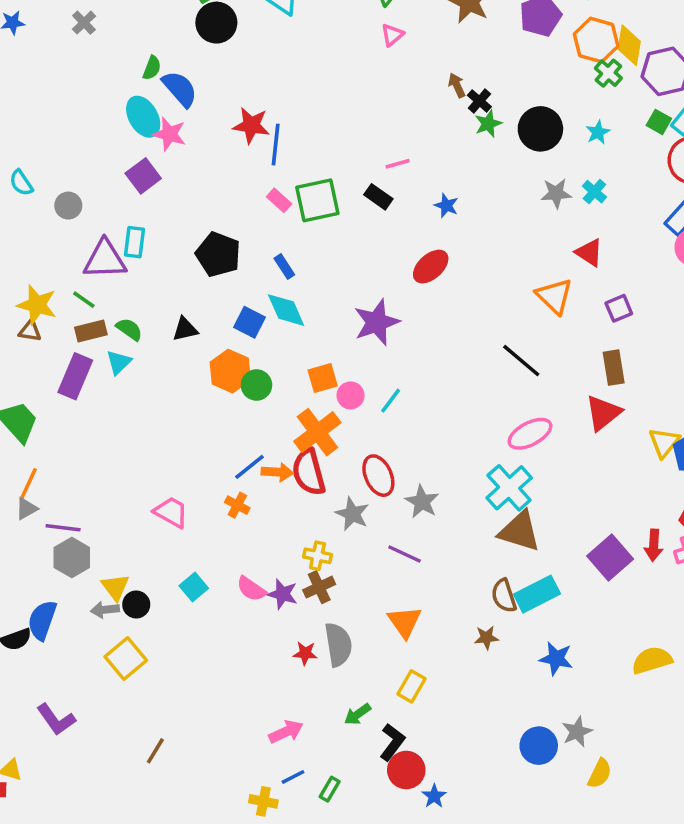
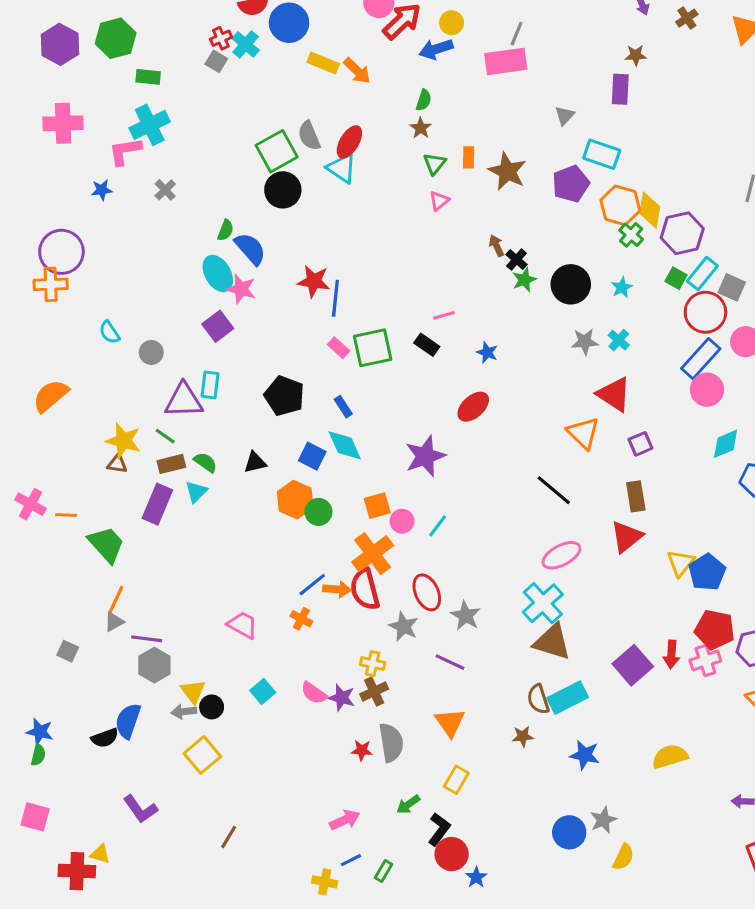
red triangle: (589, 253) -> (614, 394), size x1.4

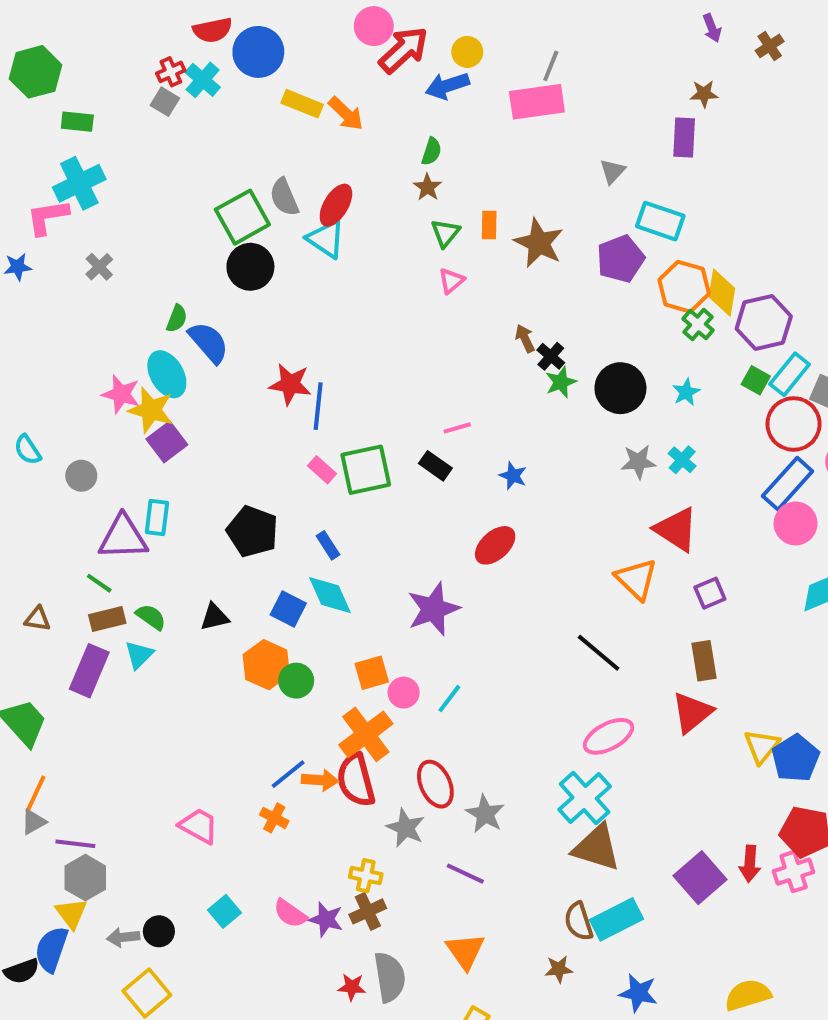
pink star: (241, 289) -> (121, 394), moved
yellow star: (123, 441) -> (151, 410), moved
yellow triangle: (193, 691) -> (71, 913), moved

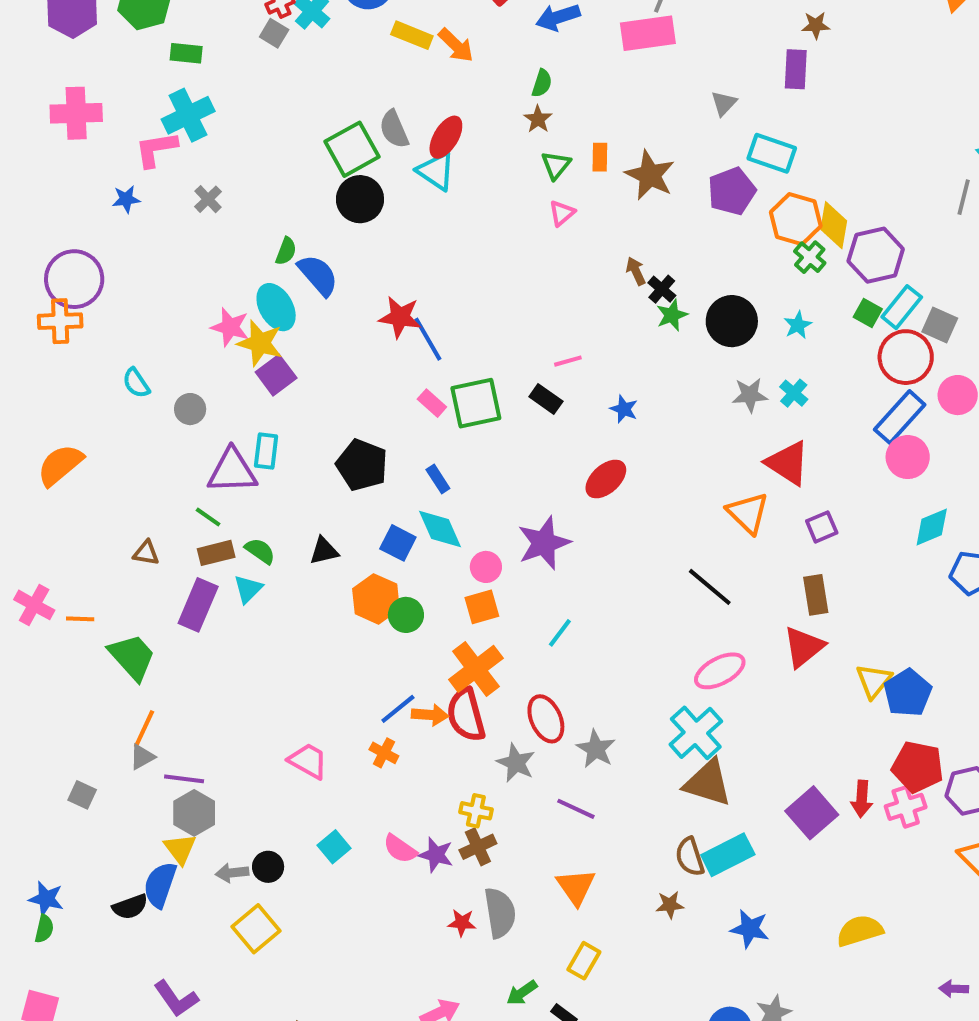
blue line: (318, 406) -> (428, 339), turned -36
pink circle: (404, 693) -> (486, 567), moved

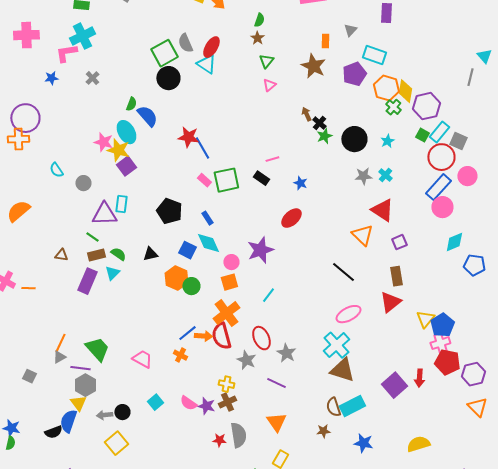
orange rectangle: (600, 157) -> (325, 41), moved
green trapezoid: (132, 657) -> (97, 349), moved
pink cross: (906, 807) -> (440, 343), moved

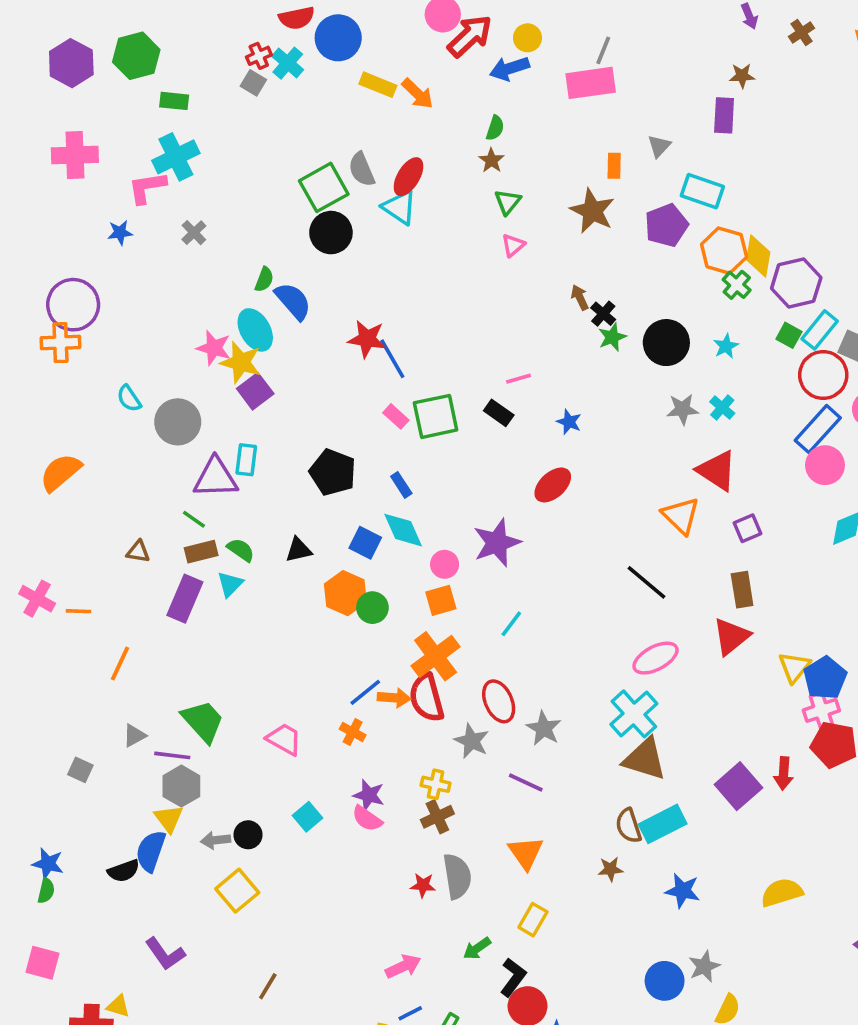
gray circle: (83, 183) -> (178, 422), size x1.6
orange line: (60, 343) -> (120, 663), moved
purple star: (206, 406) -> (369, 795), moved

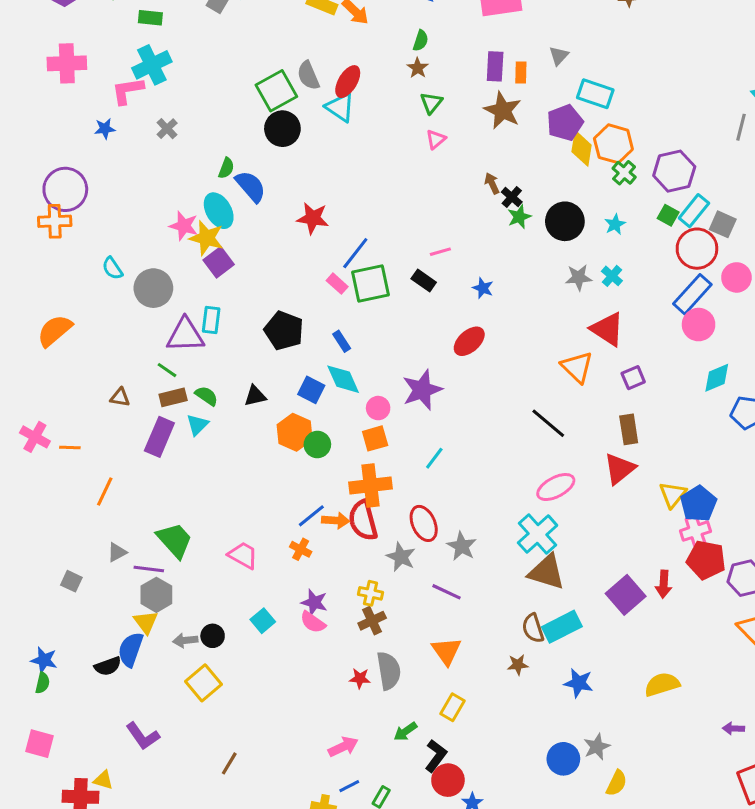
purple rectangle: (724, 115) -> (495, 66), moved
yellow diamond: (758, 256) -> (582, 148), moved
blue line: (392, 359) -> (355, 253), moved, turned 68
orange cross: (436, 656) -> (371, 485), turned 30

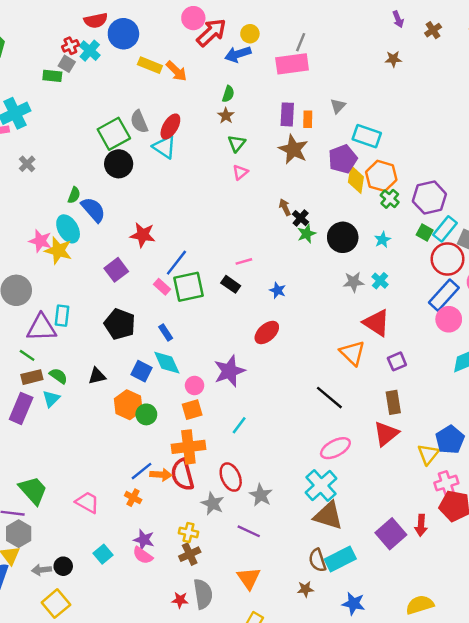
green rectangle: (150, 18) -> (52, 76), moved
purple square: (219, 262) -> (116, 270), moved
blue pentagon: (699, 504) -> (450, 440), moved

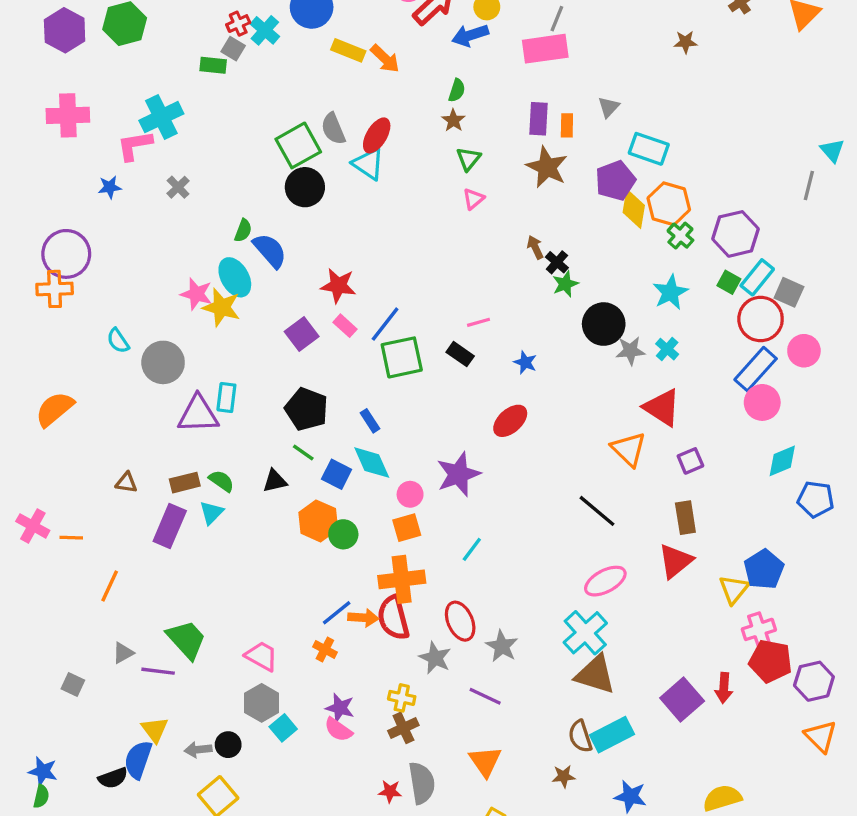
black circle: (343, 237) -> (604, 324), moved
cyan star: (382, 240) -> (670, 292), size x1.5
pink rectangle: (162, 287) -> (345, 326), moved
green line: (27, 355) -> (303, 453), moved
gray hexagon: (19, 534) -> (262, 703), moved

